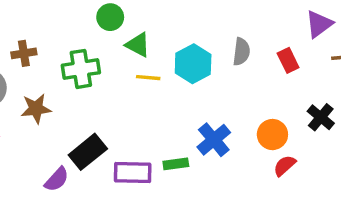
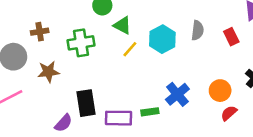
yellow line: (148, 78) -> (130, 49), turned -54
black rectangle: (88, 152) -> (86, 103), turned -60

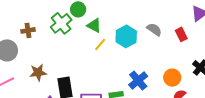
gray semicircle: (198, 30) -> (154, 29), turned -63
green cross: (81, 43) -> (61, 23), moved, turned -30
brown star: (48, 72) -> (38, 73), moved

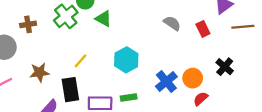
cyan hexagon: (126, 36) -> (126, 60), moved
yellow line: (100, 44) -> (81, 61), moved
blue cross: (138, 81) -> (166, 82), moved

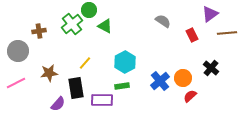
gray semicircle: (172, 23) -> (163, 21), moved
green rectangle: (129, 98) -> (122, 86), moved

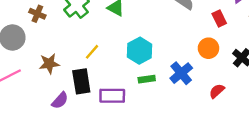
brown cross: (39, 31) -> (37, 14), turned 32
orange circle: (183, 78) -> (208, 48), moved
green rectangle: (122, 86) -> (147, 79), moved

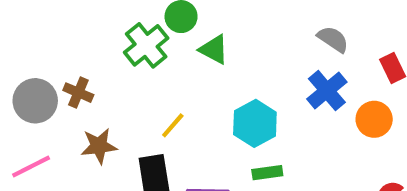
brown cross: (37, 14) -> (78, 93), moved
blue cross: (181, 73) -> (327, 91), moved

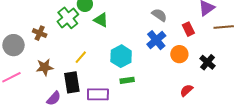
brown cross: (78, 93) -> (40, 33), moved

